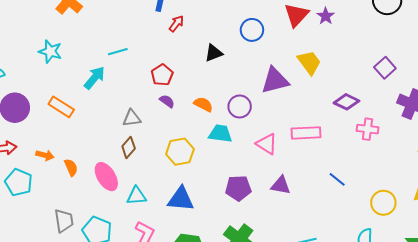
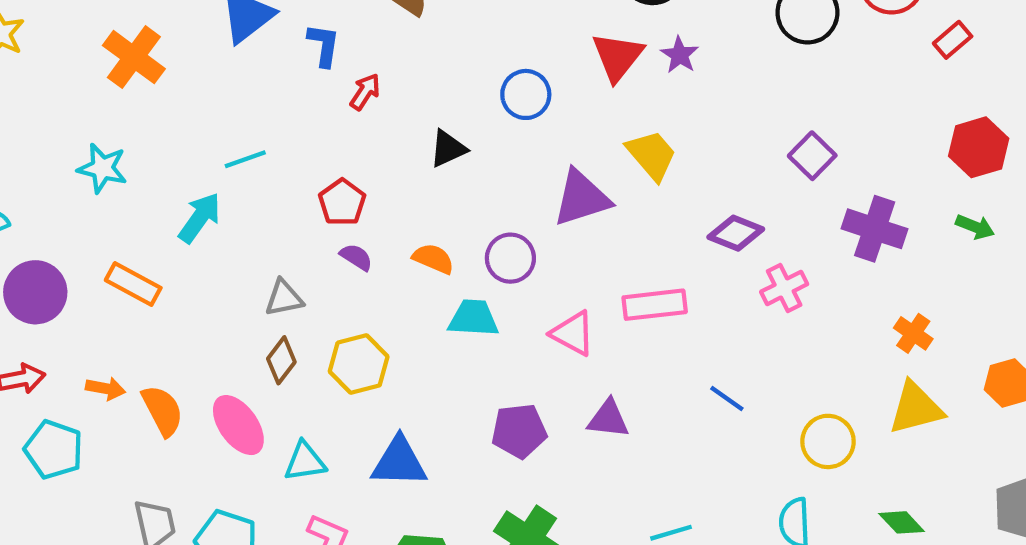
pink cross: (368, 129) -> (784, 288), turned -30
yellow hexagon: (180, 152) -> (359, 364), moved
orange semicircle: (71, 167) -> (163, 411), size x1.4

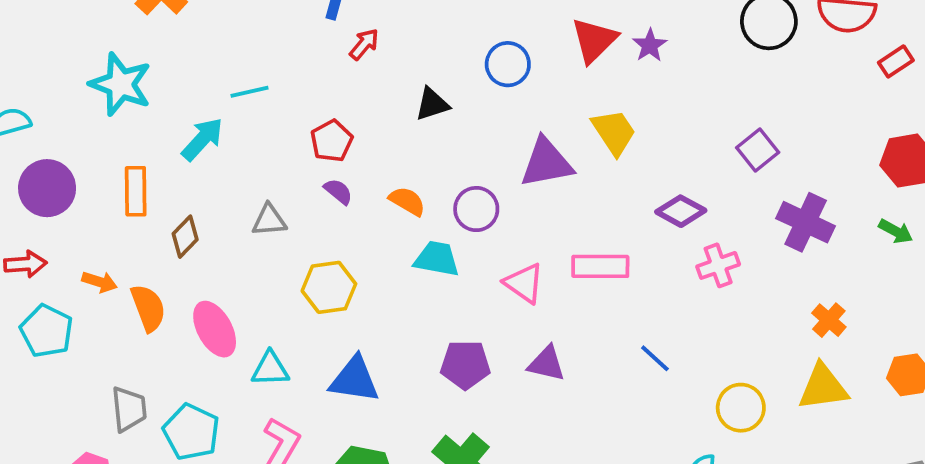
cyan star: (102, 168) -> (121, 84), size x1.4
orange rectangle: (133, 284) -> (136, 191), turned 54
brown diamond: (281, 360) -> (185, 237), moved

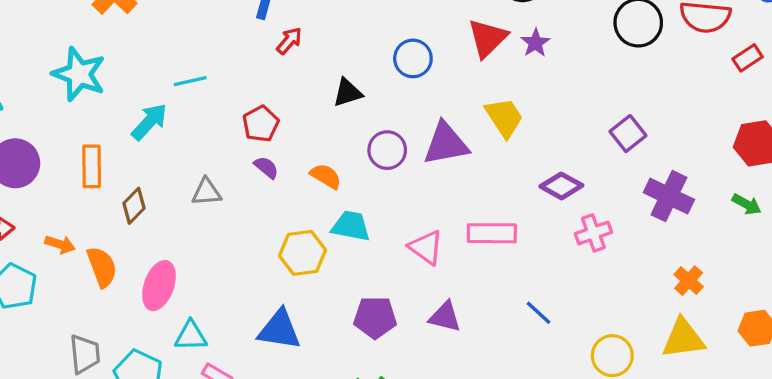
purple circle: (476, 209) -> (387, 150), moved
yellow hexagon: (329, 287) -> (303, 253), moved
pink ellipse: (215, 329) -> (159, 286), turned 48
cyan triangle: (270, 369) -> (191, 336), moved

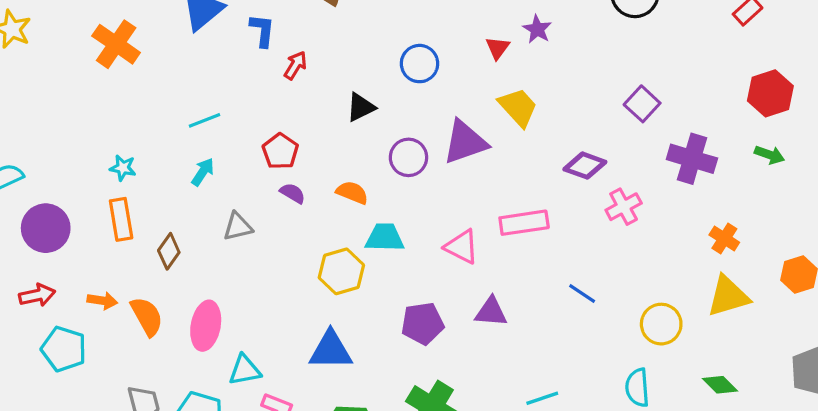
red triangle: (487, 38) -> (498, 48), moved, size x0.6
cyan star: (79, 74) -> (123, 168), moved, size x0.5
cyan arrow: (149, 122) -> (203, 172), moved, size x0.7

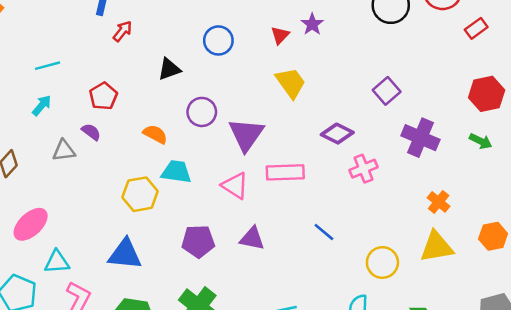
purple triangle: (465, 142) -> (246, 135), moved, turned -42
purple semicircle: (293, 193) -> (91, 132), moved
pink ellipse: (206, 326) -> (31, 224), turned 30

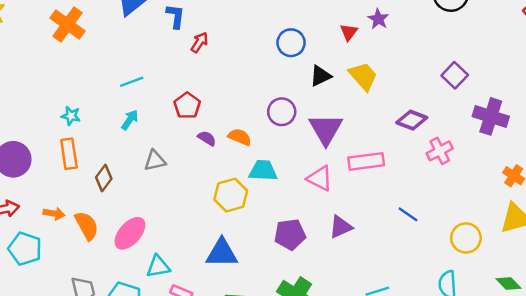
black triangle: (169, 69) -> (320, 76), moved
purple semicircle: (91, 132) -> (207, 138), moved
purple triangle: (252, 238) -> (341, 227), turned -30

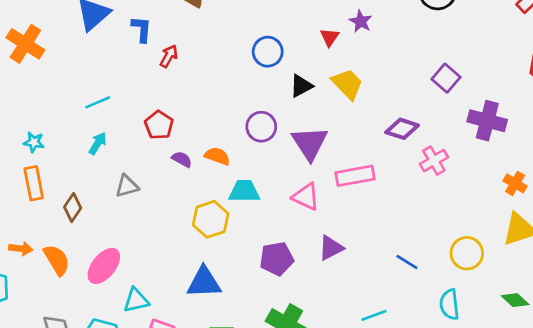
blue line: (408, 214) -> (407, 262), moved

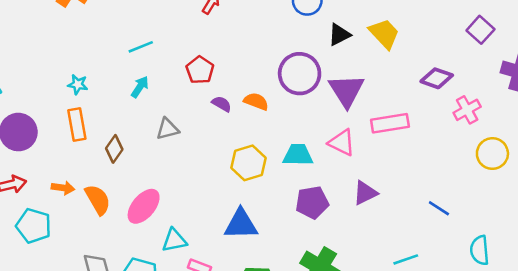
purple circle: (261, 127) -> (300, 74), size x1.4
cyan trapezoid: (244, 191) -> (298, 155), moved
yellow circle: (467, 253) -> (492, 154), moved

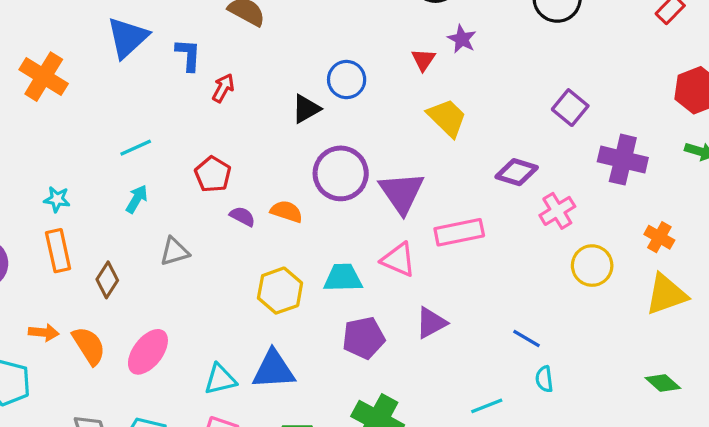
black triangle: (339, 35) -> (306, 109), moved
cyan triangle: (174, 240) -> (220, 379), moved
cyan semicircle: (480, 250) -> (544, 379), moved, size x0.7

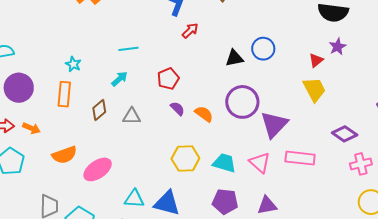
red triangle: (423, 60) -> (316, 60), moved
brown diamond: (107, 280) -> (99, 110), moved
orange arrow: (44, 333) -> (31, 128), moved
orange semicircle: (89, 346) -> (64, 155), turned 85

